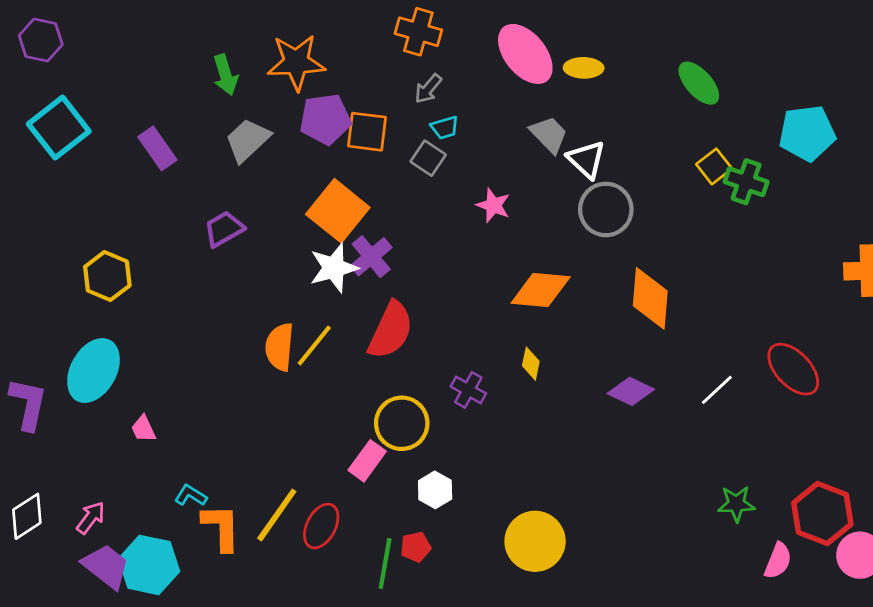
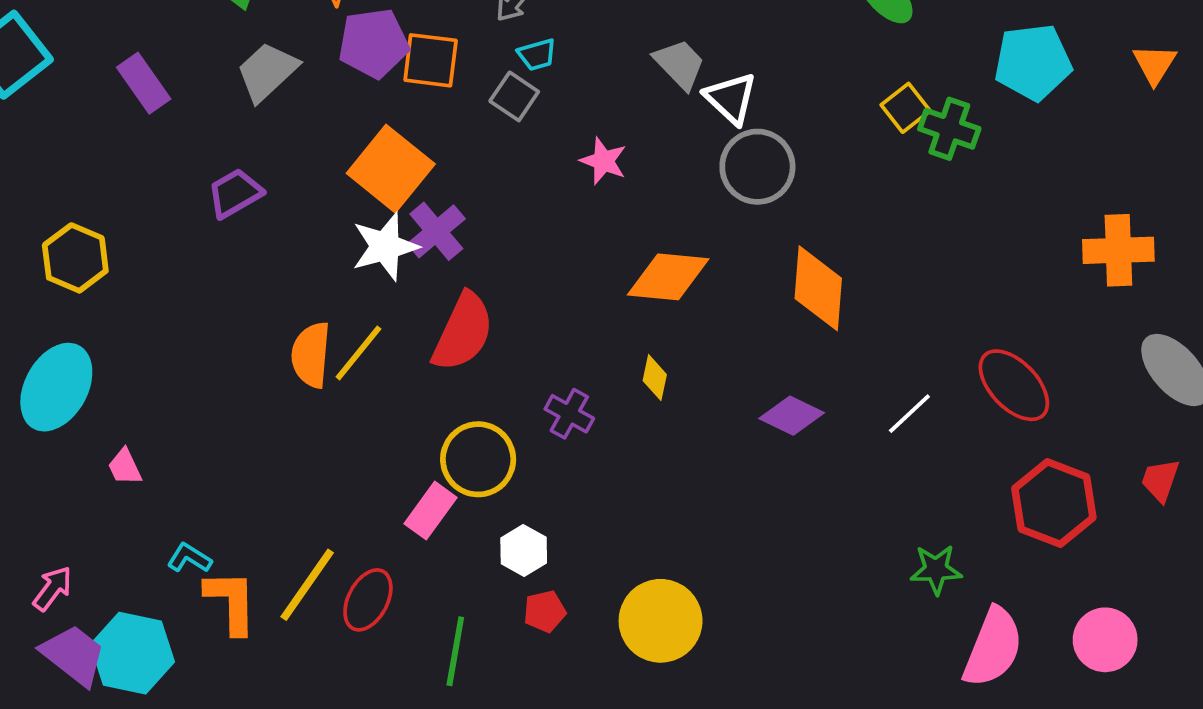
red hexagon: (822, 514) -> (1054, 503), moved
red pentagon: (416, 547) -> (545, 611), moved
pink semicircle: (778, 561) -> (993, 647), size x1.6

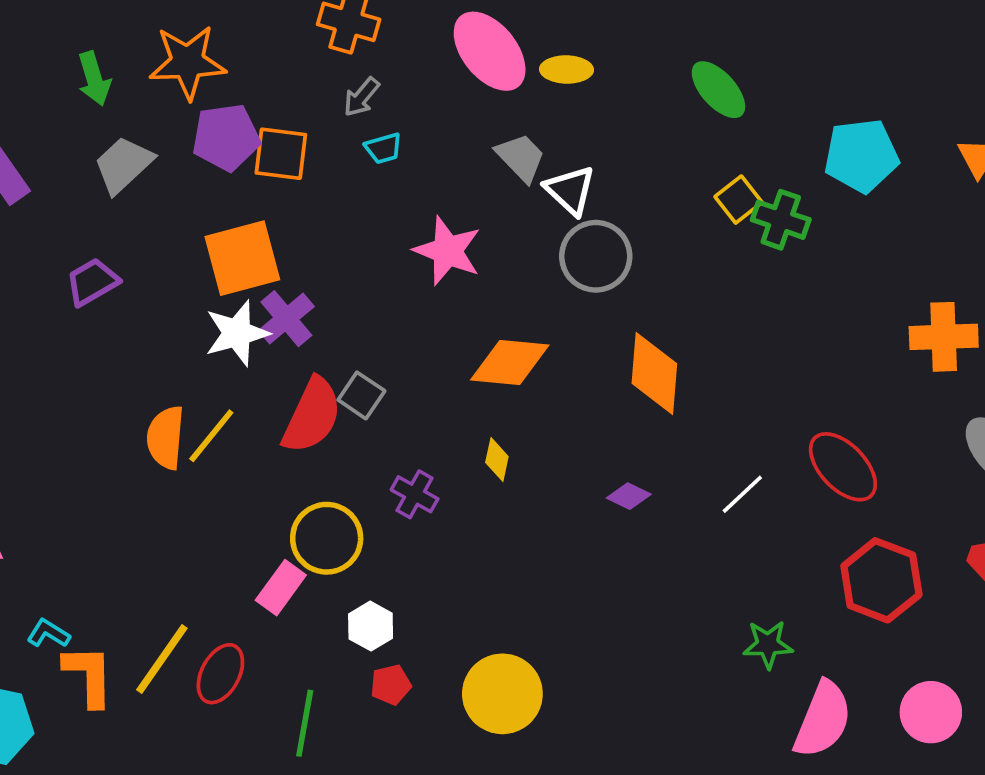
gray square: (514, 96) -> (361, 395), moved
pink star: (604, 161) -> (447, 251), size x1.5
orange square: (391, 169) -> (242, 258), turned 36
purple diamond: (792, 416) -> (629, 496), size x0.7

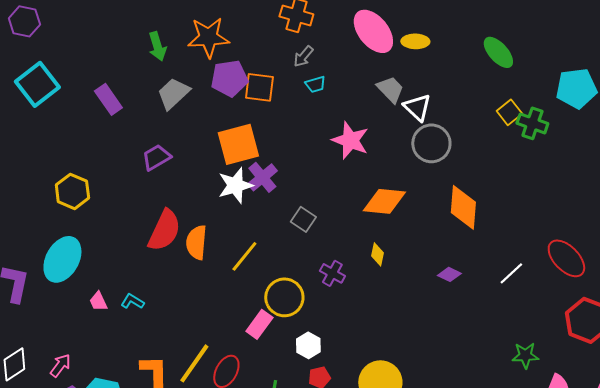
red semicircle: (312, 416) -> (164, 230), moved
yellow line: (211, 436) -> (244, 256), moved
cyan L-shape: (48, 633) -> (132, 301), moved

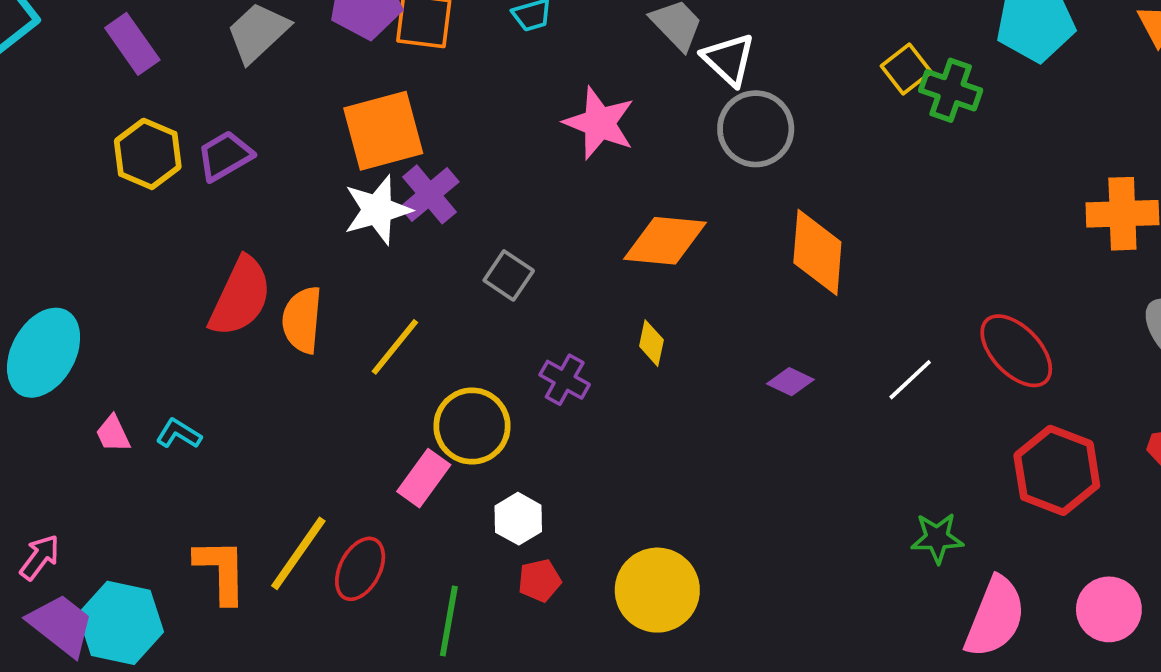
yellow hexagon: (72, 191) -> (148, 154), moved

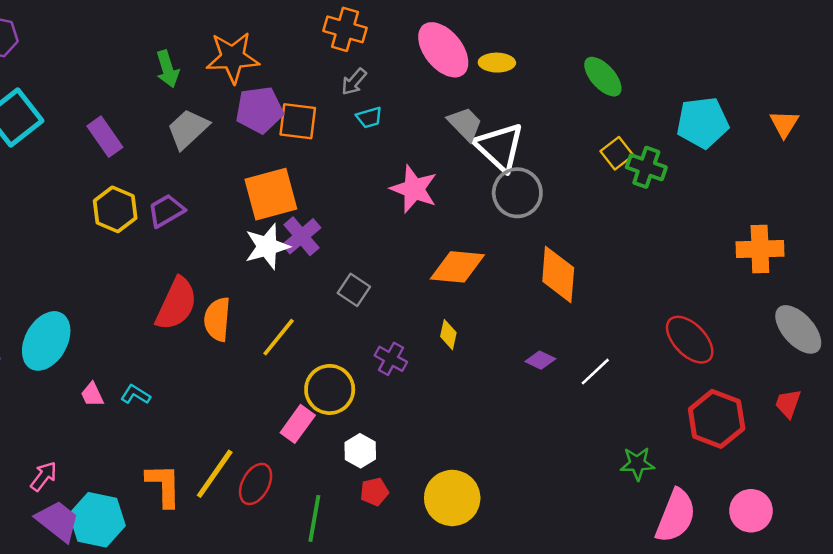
white triangle: (729, 59) -> (499, 147), size x1.4
white line: (910, 380) -> (595, 372), moved

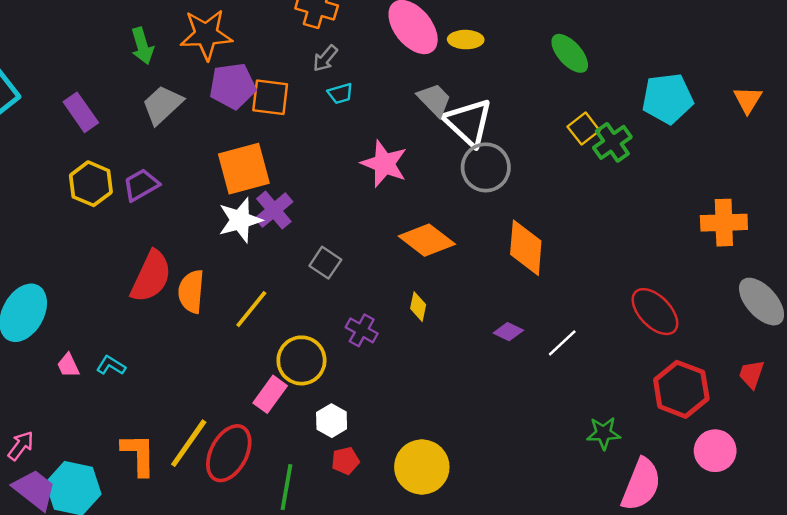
green cross: (646, 167) -> (612, 142), turned 36
orange diamond: (457, 267) -> (427, 240), turned 32
red ellipse: (256, 484) -> (229, 453), size x1.4
pink circle: (751, 511) -> (715, 451), moved

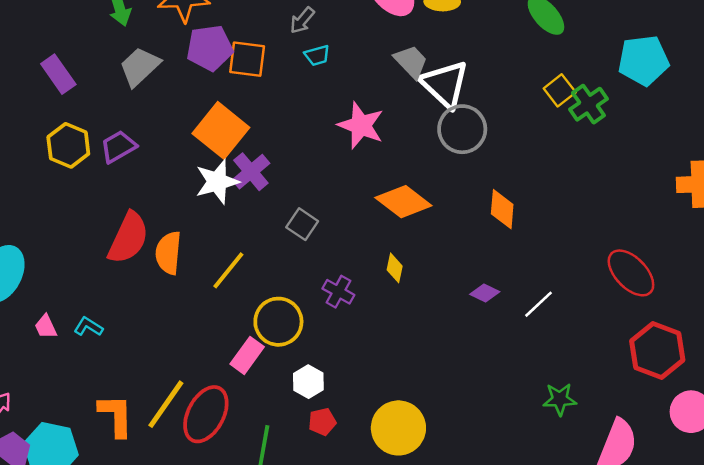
orange square: (244, 169) -> (221, 130), turned -36
orange diamond: (526, 248) -> (502, 209), size x0.7
green star: (604, 433) -> (560, 399), moved

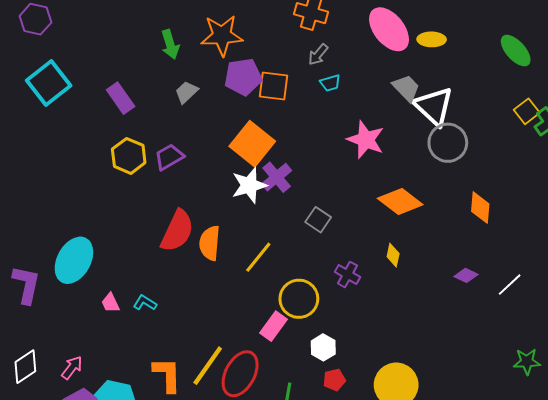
gray trapezoid: (140, 67) -> (186, 92), size x0.7

